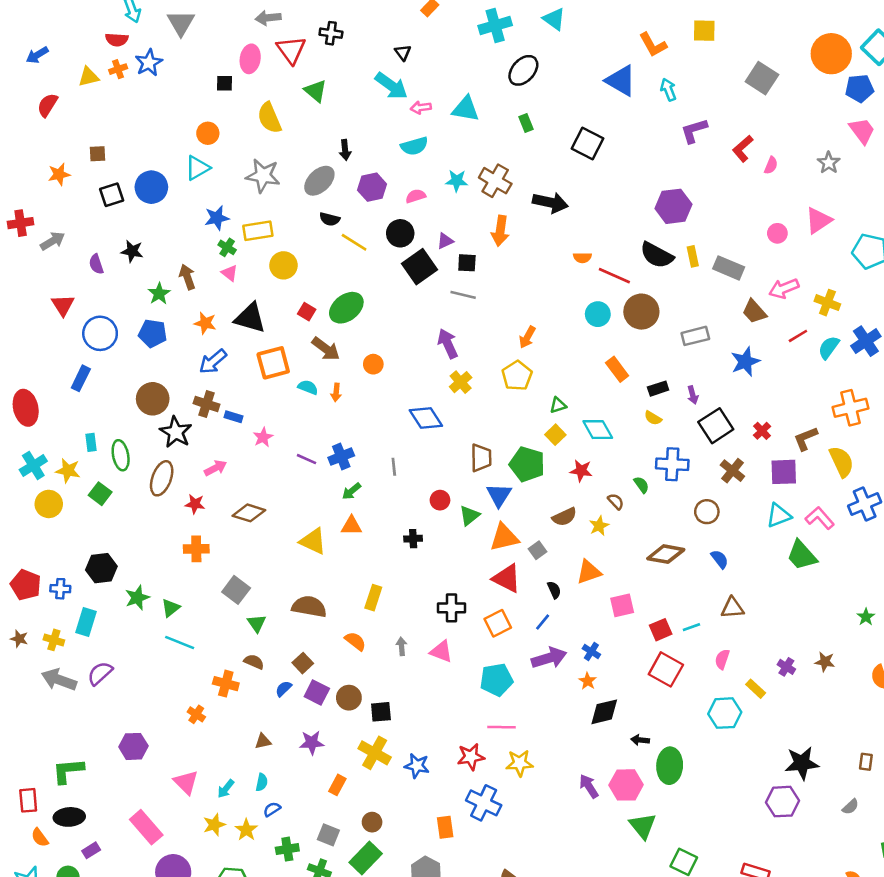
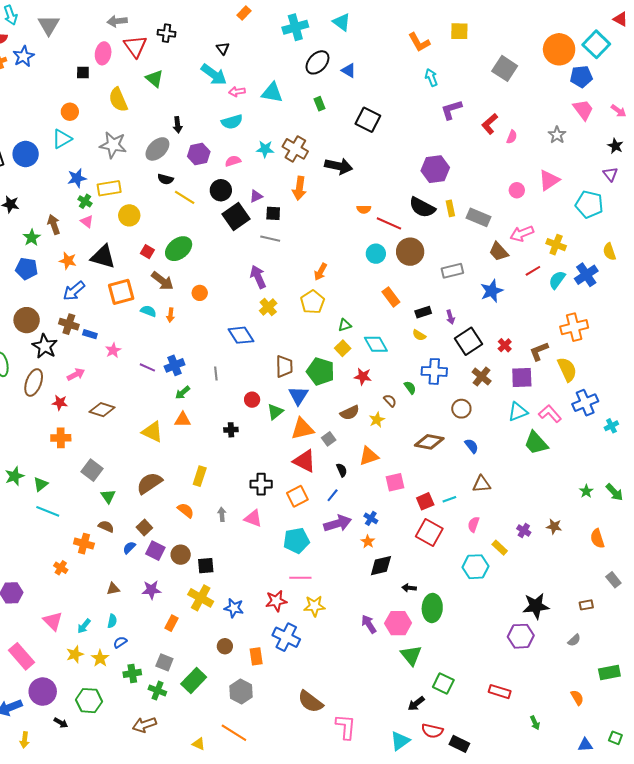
blue triangle: (621, 81) -> (349, 70), moved, size x0.6
brown semicircle: (309, 607) -> (149, 483), turned -44
brown rectangle: (866, 762) -> (586, 605), turned 72
brown circle: (372, 822) -> (225, 646), moved

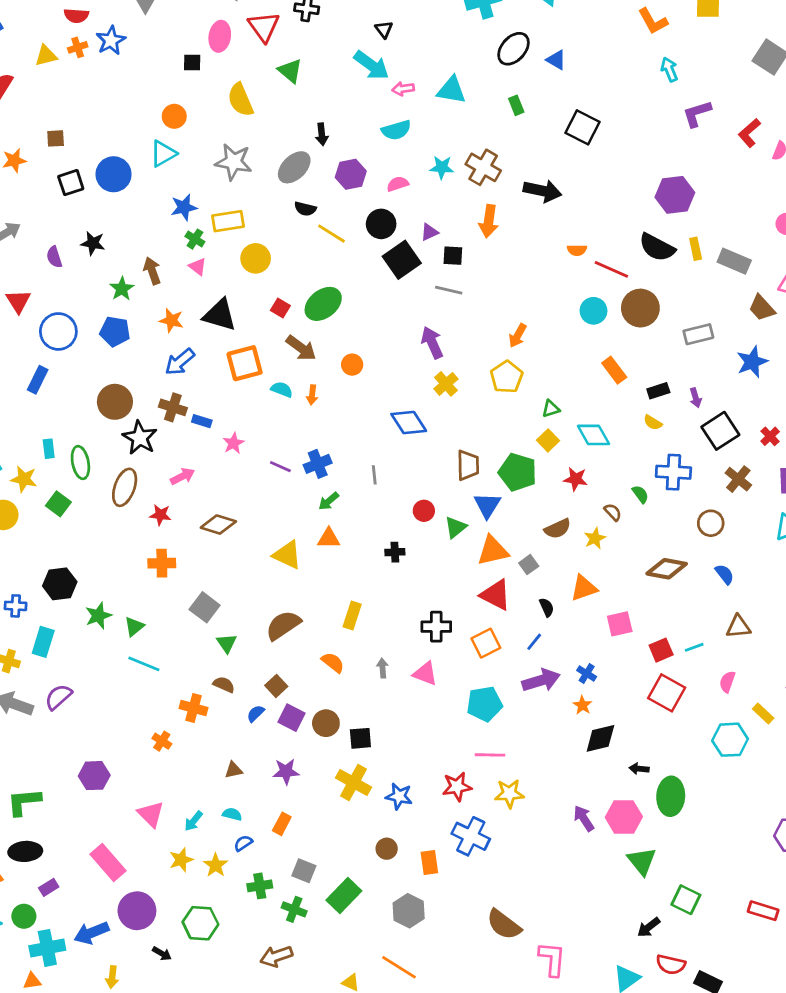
cyan semicircle: (112, 621) -> (232, 814), turned -88
orange rectangle: (172, 623) -> (282, 824), moved

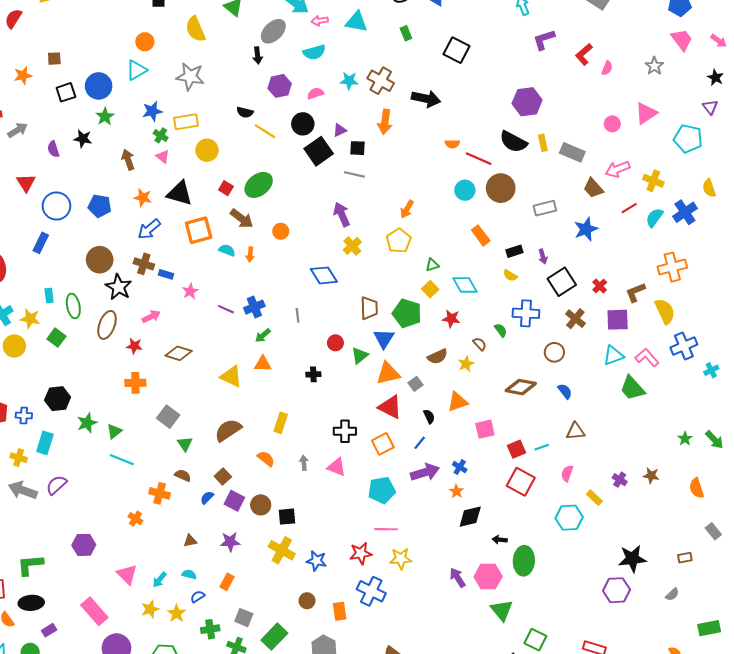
gray ellipse: (294, 167) -> (273, 31), moved
green star: (122, 289) -> (105, 117), moved

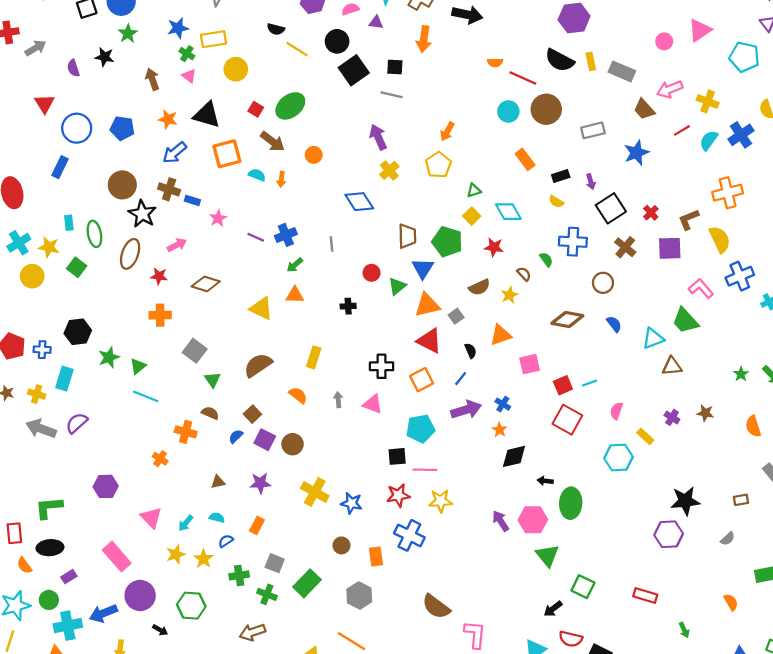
purple triangle: (340, 130) -> (376, 22), moved, turned 32
cyan triangle: (613, 355) -> (653, 338), moved
brown triangle: (575, 431) -> (672, 366), moved
black square: (287, 517) -> (397, 456), moved

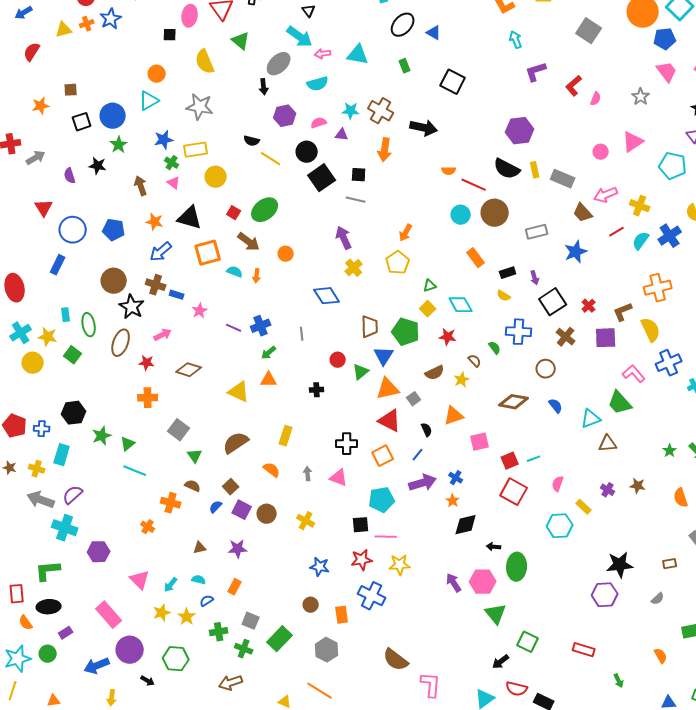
yellow cross: (315, 492) -> (306, 521), moved, size x0.7
cyan cross: (68, 626) -> (65, 528), moved, turned 30

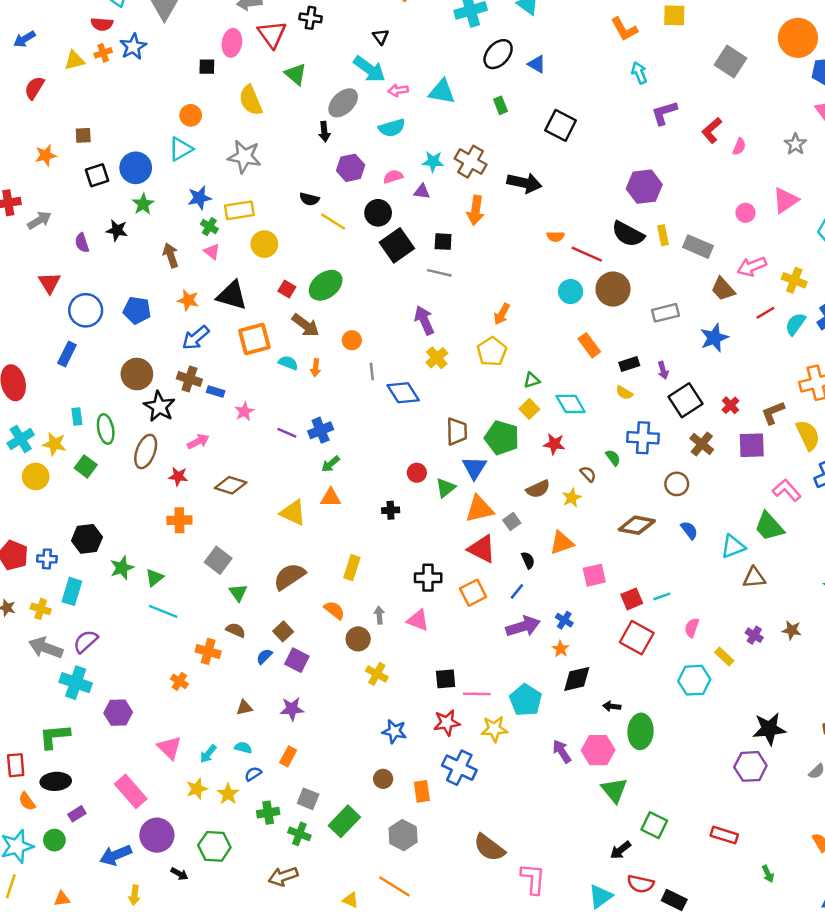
gray line: (302, 334) -> (372, 372), moved
cyan pentagon: (382, 500) -> (526, 700), moved, turned -30
brown circle: (267, 514) -> (358, 639), moved

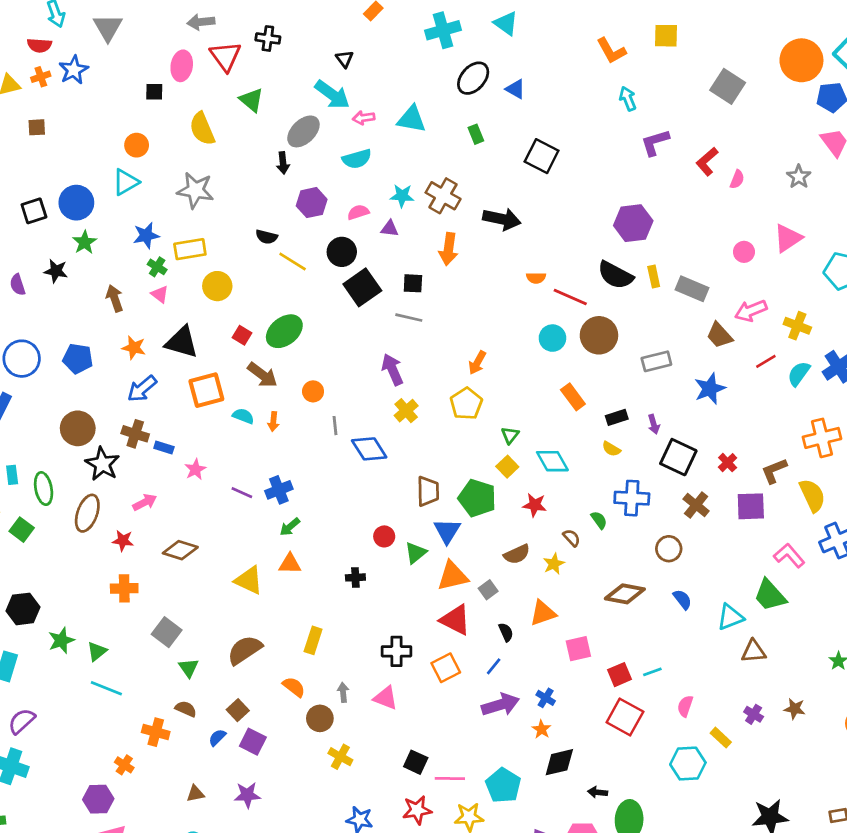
brown square: (83, 135) -> (37, 127), moved
green triangle: (532, 380) -> (510, 435), turned -35
black square: (685, 400) -> (678, 457), turned -32
black square: (446, 679) -> (416, 762), turned 30
purple hexagon: (118, 713) -> (98, 799), moved

